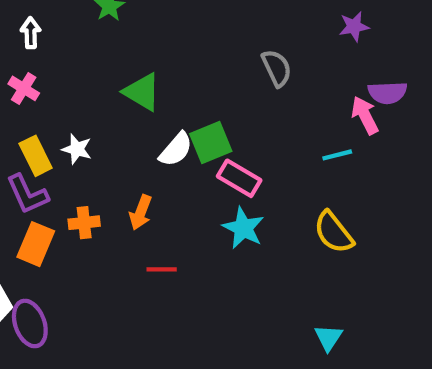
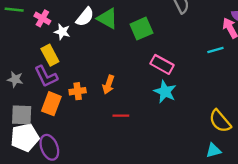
green square: (211, 142) -> (141, 29), moved
white star: (77, 149) -> (62, 32), moved
white semicircle: (176, 149) -> (85, 17), moved
yellow semicircle: (334, 232) -> (220, 121), moved
cyan triangle: (329, 338) -> (213, 150), turned 42

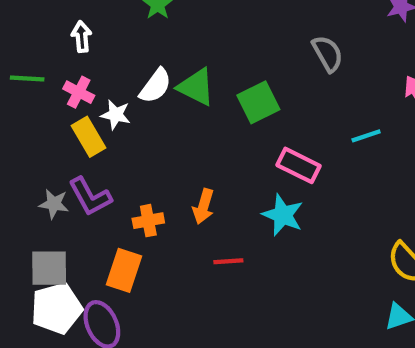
cyan line: (215, 50) -> (366, 136), moved
yellow rectangle: (50, 55) -> (88, 137), moved
gray star: (15, 79) -> (54, 204), moved
cyan star: (165, 92) -> (283, 215), moved
orange rectangle: (51, 104) -> (124, 270), moved

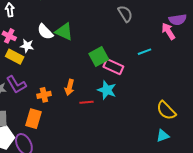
white semicircle: (155, 86) -> (45, 32), turned 102
green square: (258, 102) -> (99, 56), moved
yellow rectangle: (88, 137) -> (15, 57), turned -30
red line: (228, 261) -> (87, 102), moved

